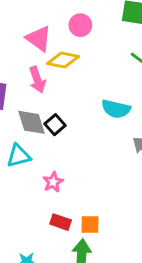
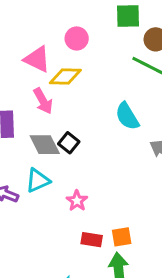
cyan semicircle: (116, 109) -> (127, 116), turned 56

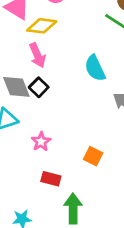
pink arrow: (43, 101) -> (37, 55), moved
orange square: (122, 237) -> (93, 156), moved, turned 30

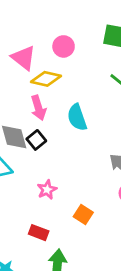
cyan semicircle: (95, 68) -> (77, 117), moved
pink star: (41, 142) -> (47, 190), moved

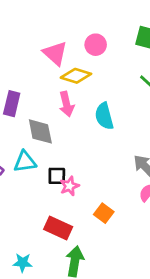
black square: (36, 140) -> (57, 176), moved, turned 36
red rectangle: (39, 233) -> (58, 228), size x1.4

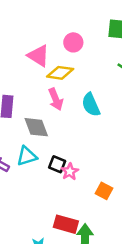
black square: (57, 176) -> (57, 164), turned 30
red rectangle: (58, 228) -> (66, 224), moved

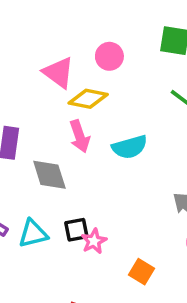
cyan semicircle: (91, 105) -> (130, 147), turned -85
cyan triangle: (27, 156) -> (33, 234), moved
black square: (57, 164) -> (76, 230), turned -36

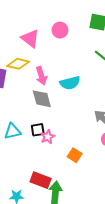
yellow diamond: (88, 99) -> (18, 64), moved
gray diamond: (49, 175) -> (42, 99), moved

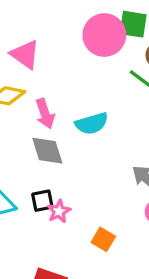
pink circle: (60, 30) -> (104, 35), moved, size x1.6

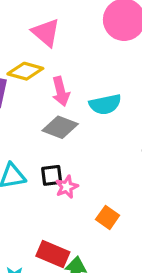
gray diamond: (47, 151) -> (60, 127), turned -56

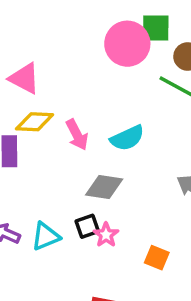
pink triangle: (46, 33) -> (24, 78), moved
gray diamond: (60, 127) -> (104, 187), moved

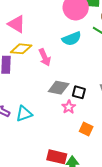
cyan semicircle: (127, 138) -> (72, 39), moved
black square: (87, 226) -> (79, 92), moved, turned 32
pink star: (106, 235) -> (69, 107), moved

